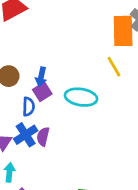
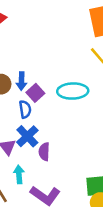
blue arrow: (41, 77) -> (21, 81), moved
purple semicircle: (43, 137) -> (44, 152), moved

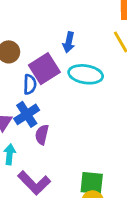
blue arrow: (21, 81) -> (69, 42), moved
purple square: (35, 93) -> (44, 69), size x1.5

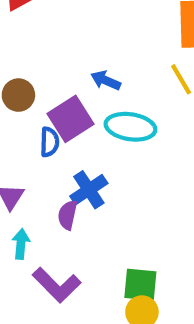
blue arrow: (69, 42) -> (106, 80), turned 102
blue cross: (27, 114) -> (89, 190), moved

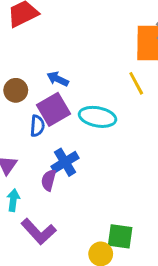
blue arrow: (106, 80) -> (58, 79), moved
green square: (140, 285) -> (120, 236), moved

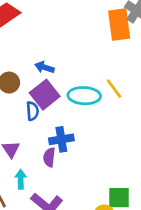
yellow line: (136, 83) -> (114, 89), moved
blue cross: (65, 162) -> (61, 139), turned 30

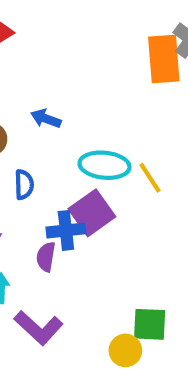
yellow line: (114, 89) -> (150, 178), moved
purple square: (45, 95) -> (92, 213), moved

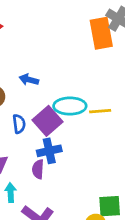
yellow line: (150, 178) -> (100, 111), turned -55
purple square: (92, 213) -> (48, 121), moved

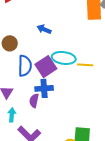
blue arrow: (29, 80) -> (44, 29), moved
blue semicircle: (19, 124) -> (25, 66), size x1.5

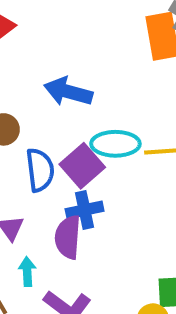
blue arrow: (44, 29) -> (68, 92), size x1.6
purple semicircle: (34, 101) -> (68, 237), size x1.5

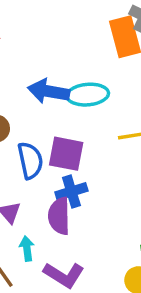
cyan ellipse: (115, 144) -> (88, 95), moved
purple square: (82, 166) -> (66, 154), turned -33

